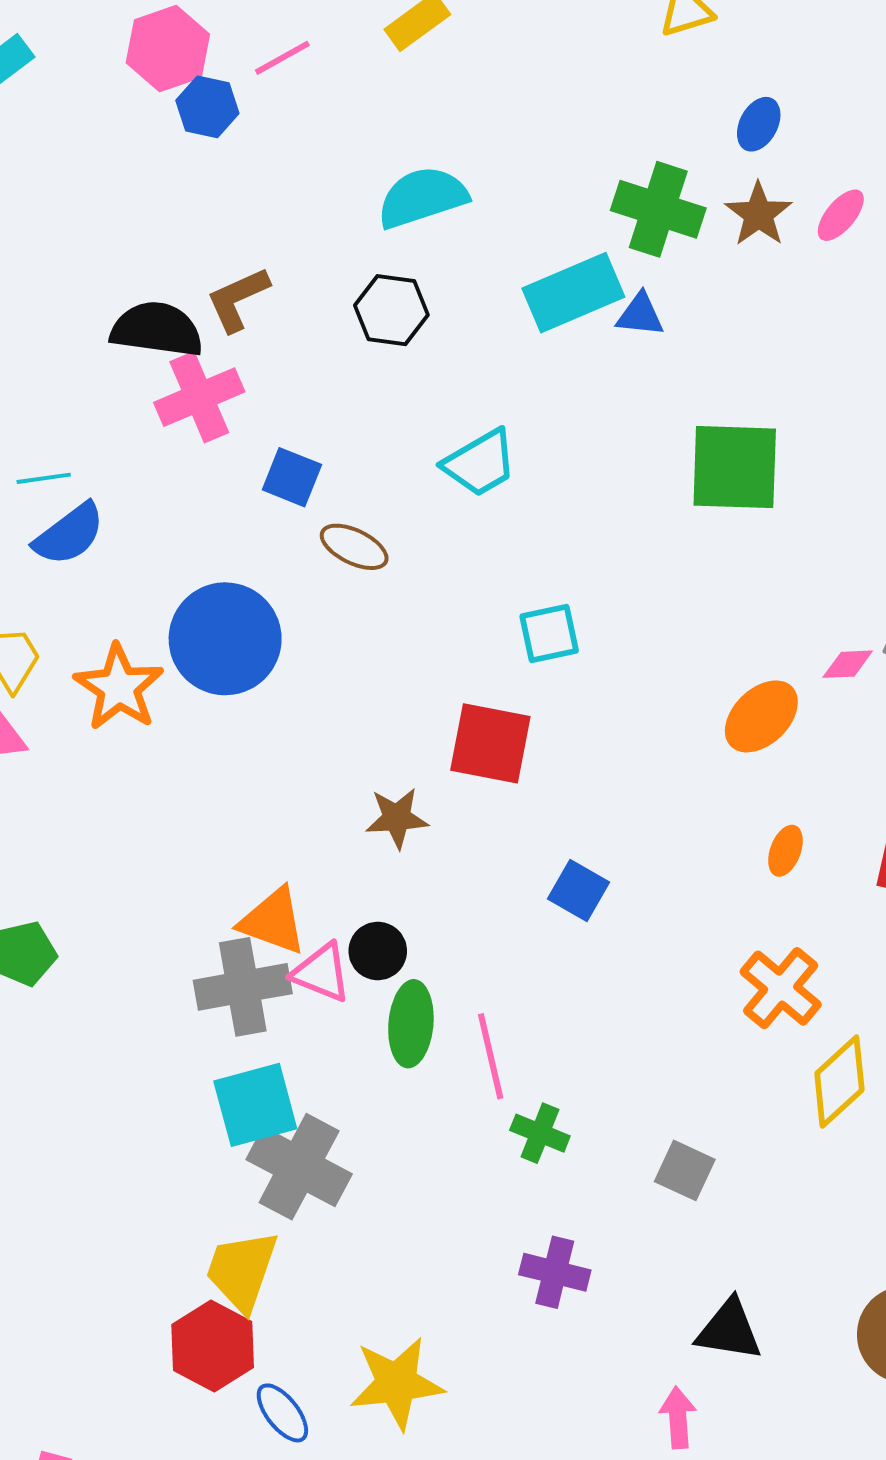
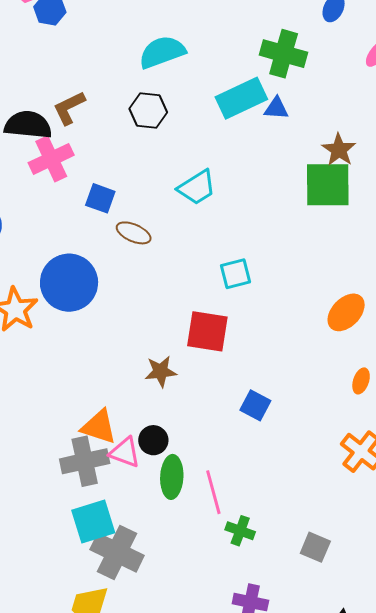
brown star: (759, 214) -> (339, 150), moved

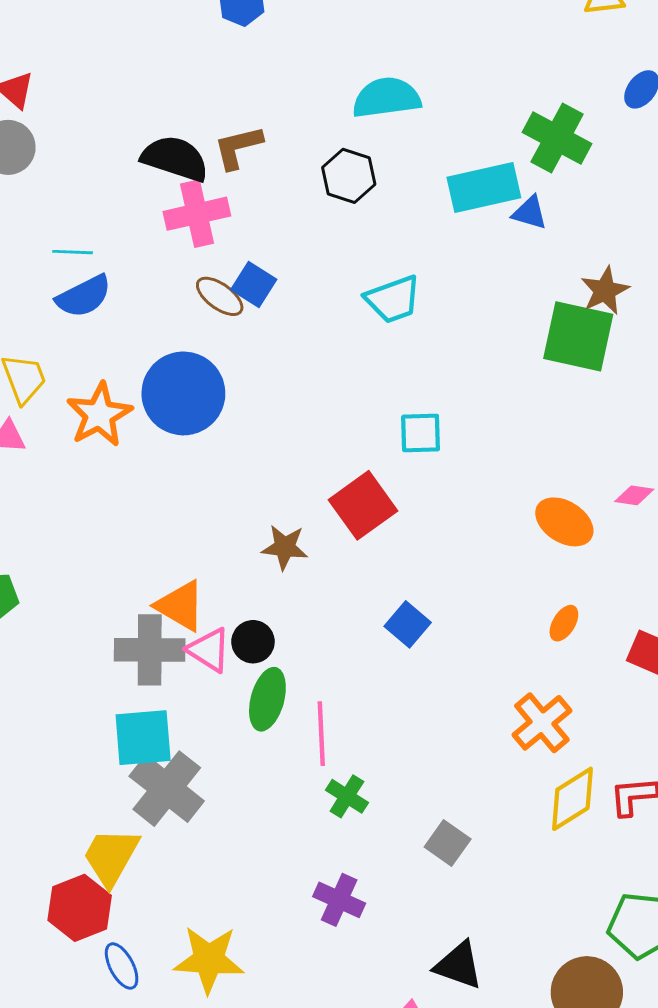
brown ellipse: (134, 233) -> (220, 296), moved
orange ellipse: (346, 312) -> (564, 522), turned 66
red square: (207, 331) -> (363, 505), turned 33

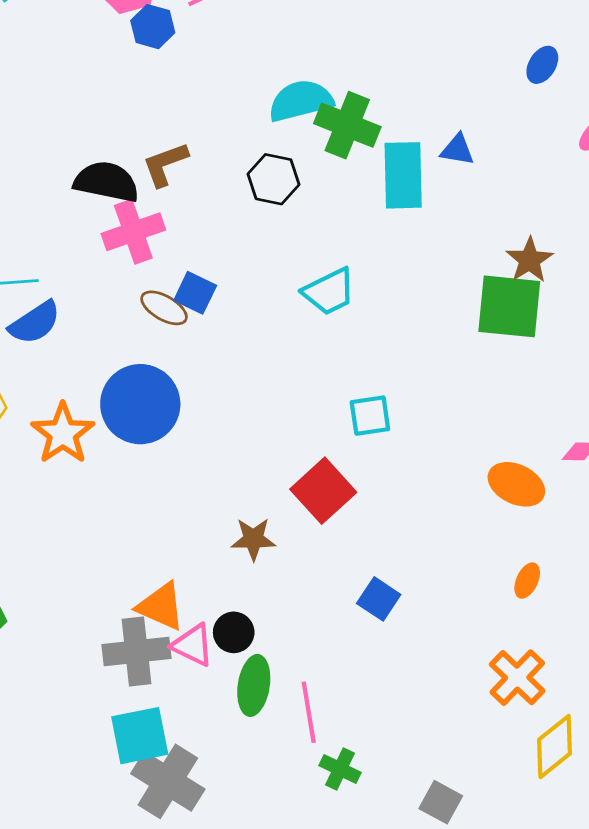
green cross: (557, 138) -> (347, 125), moved
cyan rectangle: (484, 187) -> (403, 175), turned -72
blue triangle: (530, 213) -> (457, 150), moved

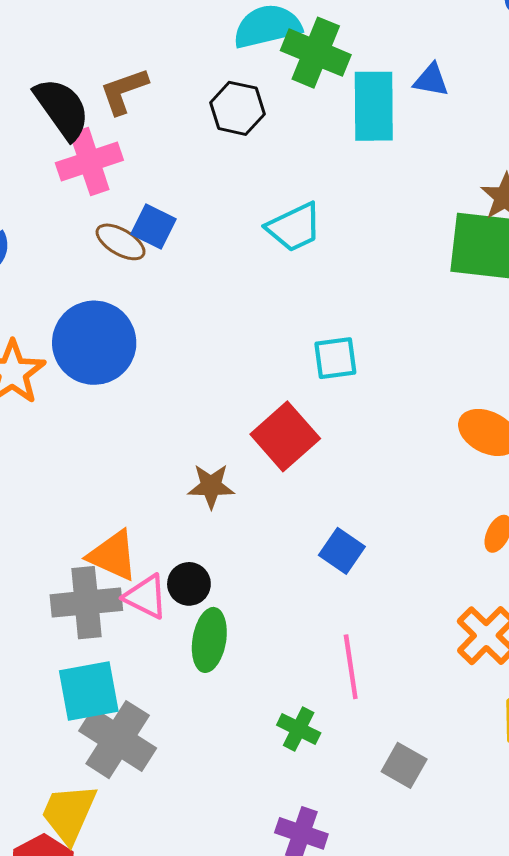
black semicircle: (106, 182) -> (62, 109), turned 42
pink line: (309, 712) -> (351, 667), moved

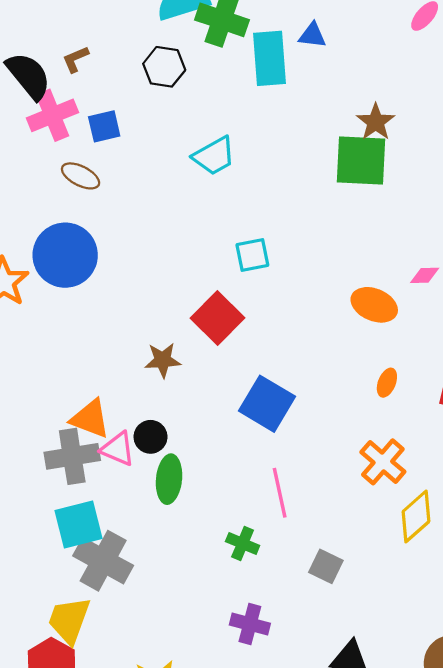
brown L-shape: (124, 91) -> (76, 59), size x0.7
blue square: (153, 227) -> (104, 126), moved, turned -36
blue square: (342, 551) -> (267, 404), size x1.6

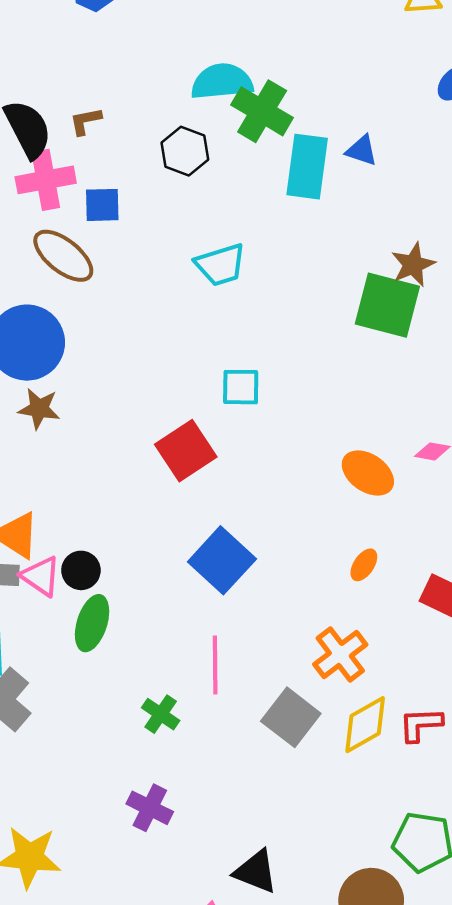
brown ellipse: (81, 176) -> (63, 256), size x1.4
brown star: (163, 360) -> (39, 409), moved
gray square: (326, 566) -> (291, 717), moved, size x1.4

